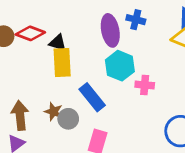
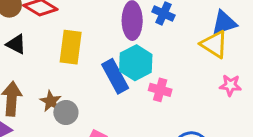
black triangle: (58, 43) -> (16, 44), moved
blue rectangle: (92, 97) -> (115, 76), moved

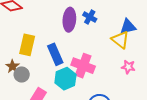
yellow rectangle: (71, 47) -> (27, 45), moved
cyan hexagon: (136, 63) -> (65, 79), moved
pink cross: (160, 90) -> (83, 66), size x1.6

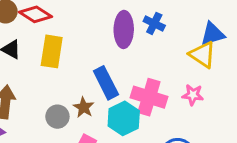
yellow rectangle: (27, 45) -> (52, 51), moved
brown star: (13, 66) -> (84, 107), moved
pink star: (128, 67) -> (193, 95), moved

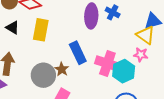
pink star: (193, 95) -> (141, 55), moved
gray circle: (57, 117) -> (43, 75), size x1.5
cyan hexagon: (124, 118) -> (124, 71), moved

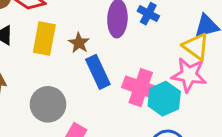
pink star: (141, 55) -> (189, 75), size x1.6
brown star: (62, 69) -> (79, 43), moved

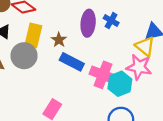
blue rectangle: (98, 72) -> (72, 62), turned -40
gray circle: (48, 104) -> (24, 56), moved

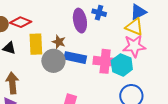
gray circle: (24, 56) -> (53, 61), moved

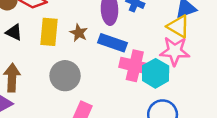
blue rectangle: (75, 58) -> (112, 43), moved
gray circle: (53, 61) -> (65, 76), moved

